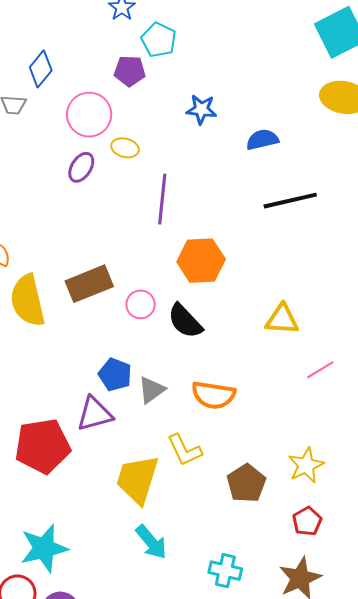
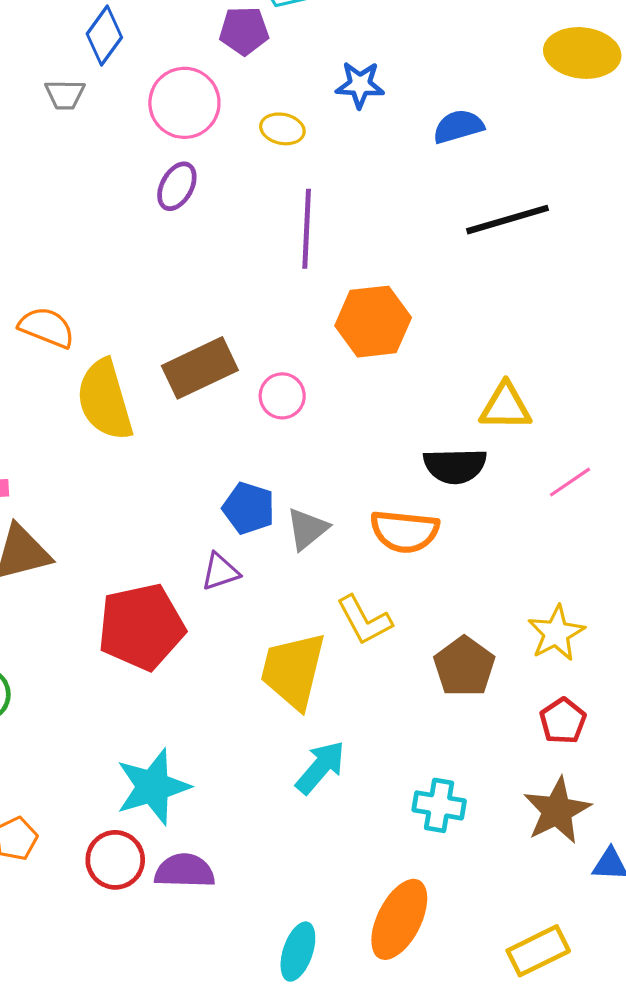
yellow ellipse: (125, 148) -> (282, 129), moved
black semicircle: (185, 321) -> (455, 466), moved, turned -45
purple triangle: (95, 414) -> (220, 572), size x0.7
cyan arrow: (151, 542) -> (320, 767), turned -96

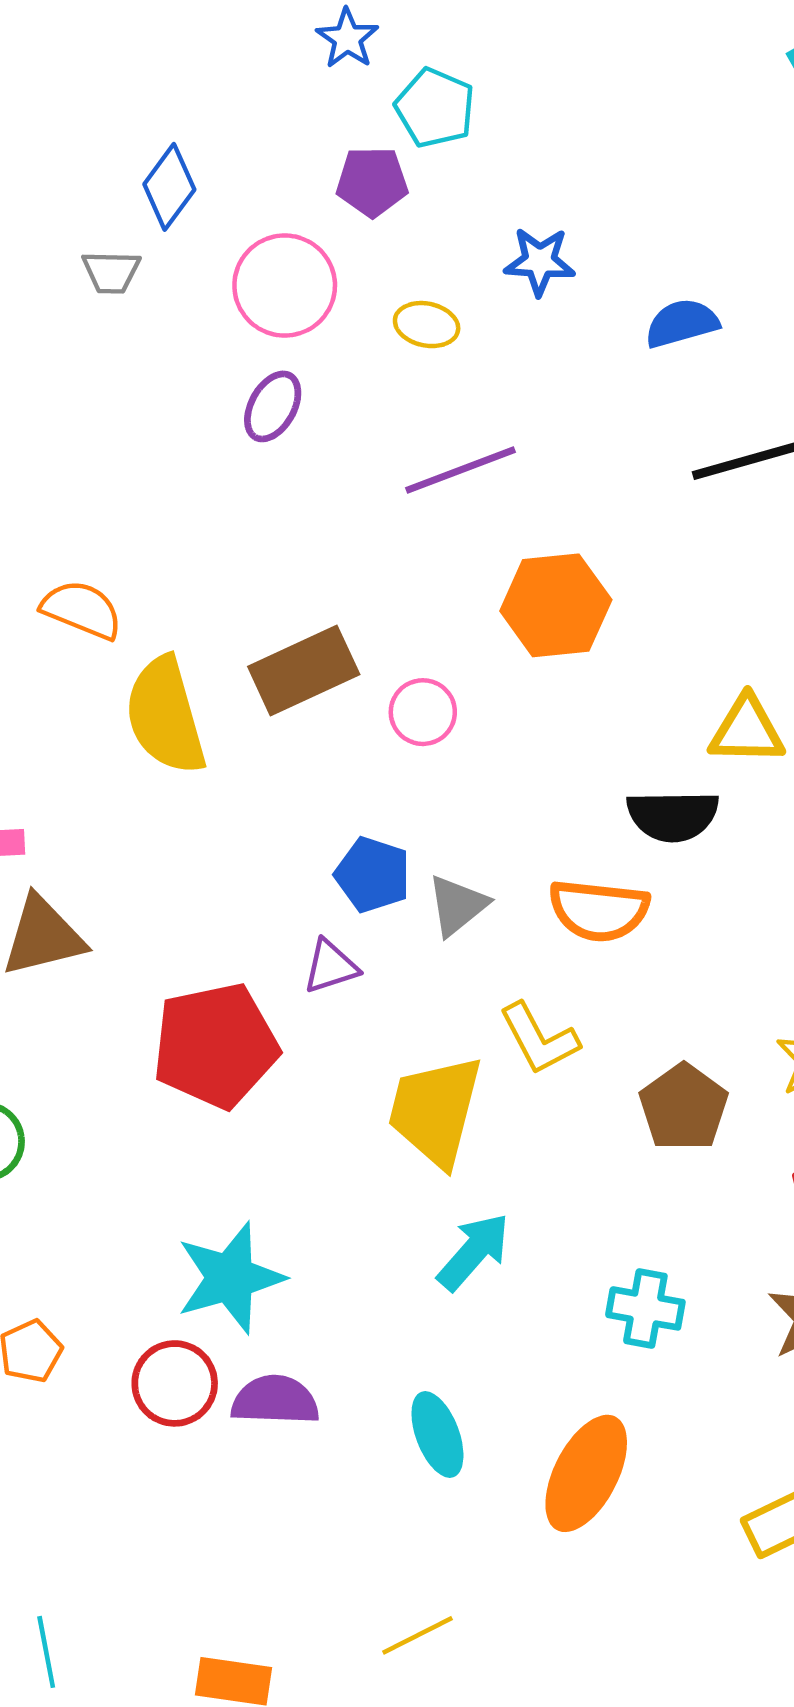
purple line: (307, 229) -> (460, 470), turned 66
cyan ellipse: (298, 952) -> (437, 1434), moved, turned -40

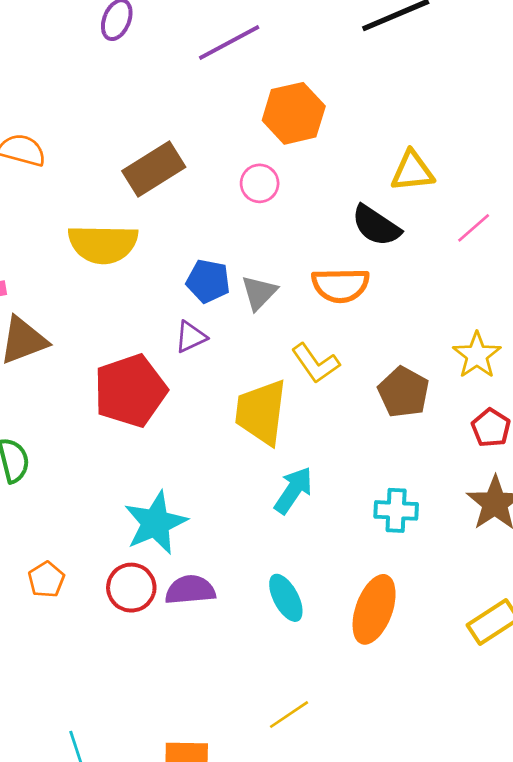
pink circle: (423, 712) -> (260, 183), moved
yellow semicircle: (165, 716) -> (103, 244), moved, turned -66
black semicircle: (673, 816) -> (376, 226), turned 42

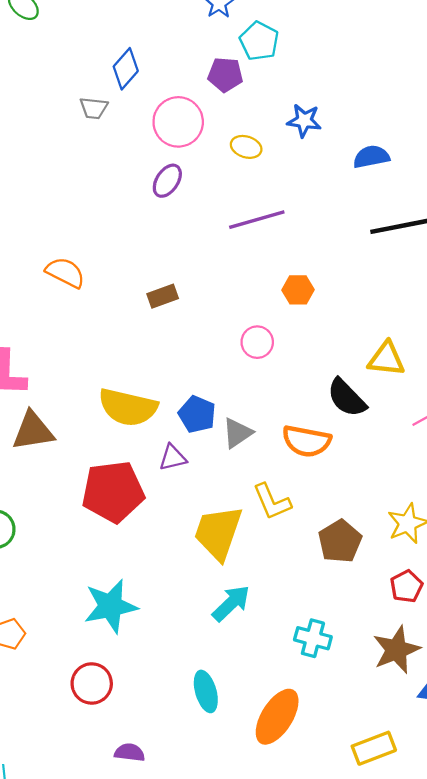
orange hexagon: (294, 113) -> (298, 290), size x0.6
brown rectangle: (154, 169) -> (163, 296), moved, size x0.6
yellow semicircle: (103, 244) -> (128, 407), moved
red circle: (131, 588) -> (92, 683), moved
purple semicircle: (190, 590) -> (130, 752), moved, size x0.7

